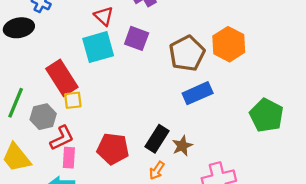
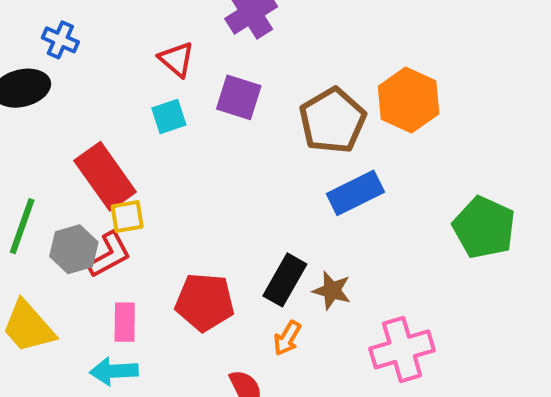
cyan square: (98, 47) -> (169, 117), size x0.6
red L-shape: (62, 138) -> (109, 255), moved
brown star: (182, 146) -> (332, 291), turned -30

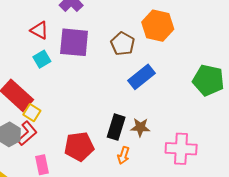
purple square: (239, 97) -> (74, 42), size x1.4
brown pentagon: (333, 121) -> (123, 44), size x0.7
yellow square: (127, 216) -> (32, 113), turned -36
pink cross: (402, 349) -> (181, 149), turned 32

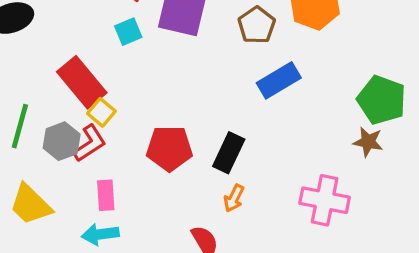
brown star: (140, 127) -> (368, 142), moved
red pentagon: (79, 146) -> (169, 148), moved

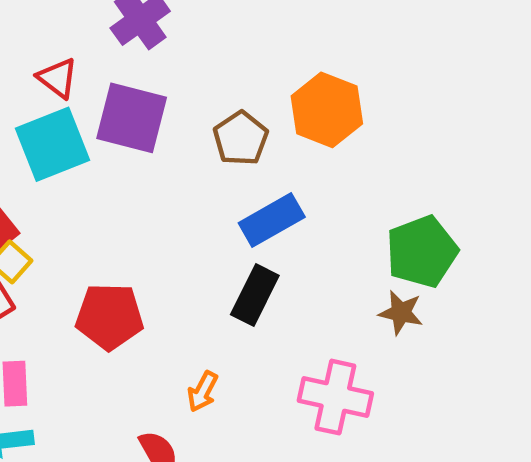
cyan square: (128, 32) -> (52, 144), size x1.8
green pentagon: (382, 100) -> (422, 252), turned 30
black rectangle: (229, 153) -> (255, 295), moved

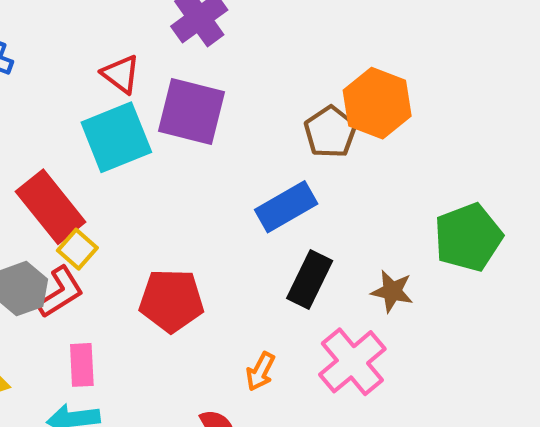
brown pentagon: (241, 138) -> (330, 132), moved
blue rectangle: (272, 220) -> (286, 207), moved
brown star: (401, 313) -> (392, 291), moved
pink cross: (335, 397) -> (352, 362), moved, turned 38

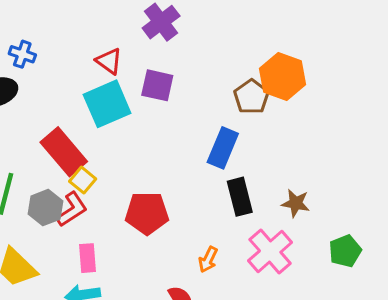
purple square: (191, 112) -> (157, 85), size x0.7
blue rectangle: (286, 207) -> (223, 148), turned -36
green pentagon: (468, 237) -> (345, 251), moved, size x0.7
black rectangle: (310, 279) -> (240, 197), turned -39

